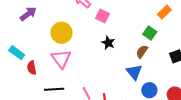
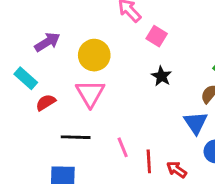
purple arrow: (28, 14) -> (47, 42), moved
red semicircle: (32, 68) -> (46, 102), turned 64

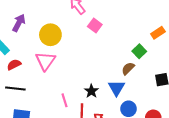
purple arrow: (47, 42) -> (19, 23), turned -36
black star: (161, 76) -> (91, 91), moved
black line: (76, 137) -> (15, 88), moved

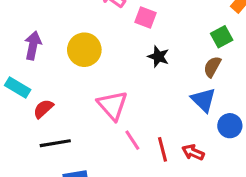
green square: (139, 51) -> (222, 37), turned 32
pink triangle: (45, 61) -> (112, 105), moved
black star: (91, 91) -> (158, 57), moved

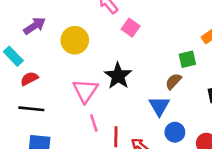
purple arrow: (33, 45) -> (35, 26), turned 30
black star: (158, 57) -> (118, 76), moved, size x1.5

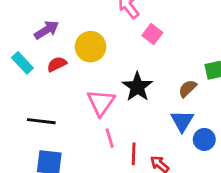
red semicircle: (29, 79) -> (57, 64), moved
brown semicircle: (173, 81) -> (187, 89), moved
blue circle: (175, 132) -> (204, 139), moved

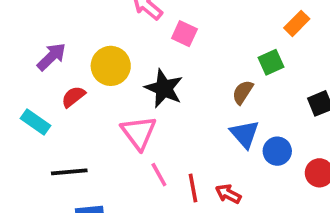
cyan rectangle: (22, 63) -> (36, 122), moved
black star: (137, 87) -> (164, 88), moved

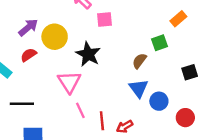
pink square: (184, 34) -> (104, 19), turned -35
purple arrow: (51, 57) -> (28, 27), moved
red arrow: (228, 194) -> (125, 127), turned -63

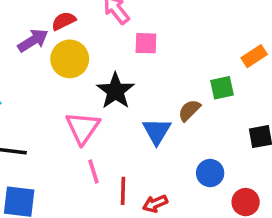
red semicircle: (29, 55) -> (64, 21), moved
blue triangle: (139, 88) -> (157, 131), moved

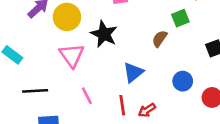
pink triangle: (83, 128) -> (72, 55), moved
blue triangle: (157, 131) -> (133, 72), moved, turned 30
pink line: (93, 171) -> (87, 96), moved

